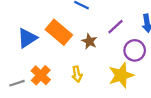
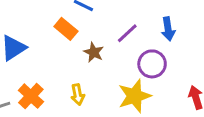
orange rectangle: (59, 32) -> (66, 29), moved, size x0.7

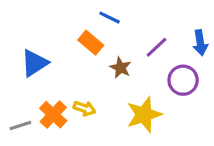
yellow arrow: (78, 95) -> (85, 108), moved, turned -60
yellow star: (135, 96) -> (144, 115), moved

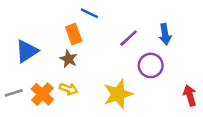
orange rectangle: (91, 43) -> (74, 34), turned 30
brown star: (121, 68) -> (69, 59), moved
gray line: (20, 126) -> (14, 93), moved

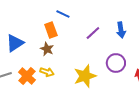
purple circle: (151, 65) -> (116, 63), moved

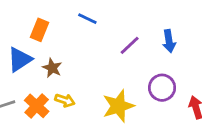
orange rectangle: (51, 30) -> (39, 30), moved, turned 42
brown star: (47, 49) -> (52, 68), moved

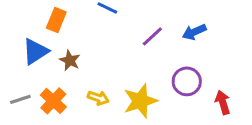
blue arrow: (169, 41) -> (194, 32), turned 75
yellow arrow: (65, 100) -> (98, 98), moved

